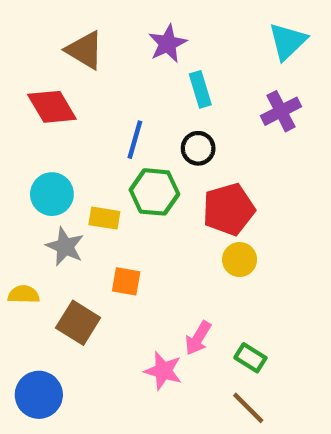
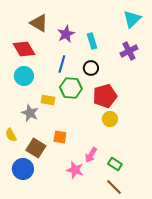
purple star: (168, 44) -> (66, 34), moved
cyan circle: (52, 194) -> (24, 76), moved
orange square: (126, 281) -> (60, 137), moved
yellow semicircle: (24, 294) -> (11, 135), turned -120
blue circle: (39, 395) -> (23, 169), moved

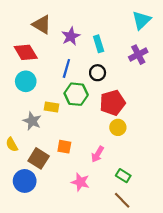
pink arrow: (91, 155) -> (98, 154), moved

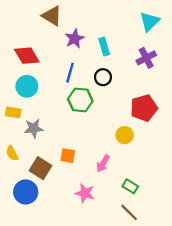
brown triangle: (42, 25) -> (52, 16), moved
red pentagon: (113, 103) -> (144, 108), moved
yellow rectangle: (51, 107) -> (13, 112), moved
gray star: (32, 121) -> (34, 128), turned -30

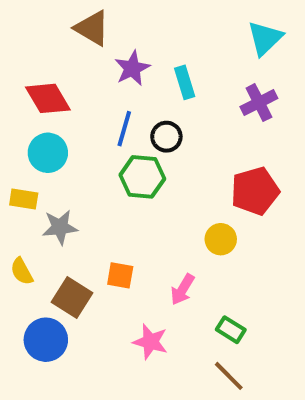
black circle: (103, 77) -> (166, 137), moved

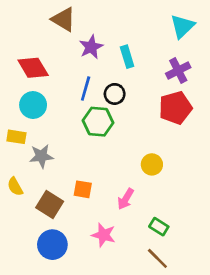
red pentagon: (255, 191) -> (175, 108), moved
blue circle: (46, 340) -> (52, 245), moved

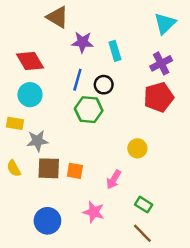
purple star: (91, 47) -> (82, 42), turned 30
brown square: (50, 205) -> (49, 168), moved, turned -30

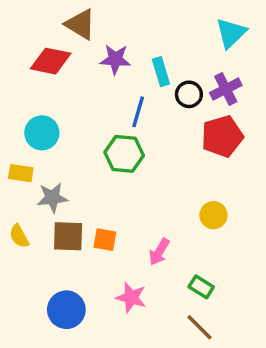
red diamond: (30, 61) -> (51, 61), moved, turned -48
blue line: (77, 80) -> (138, 112), moved
black circle: (104, 85) -> (189, 94), moved
yellow circle: (137, 148) -> (213, 215), moved

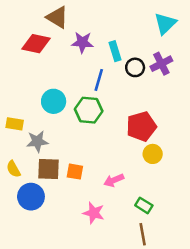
cyan circle: (42, 133) -> (54, 101), moved
red pentagon: (222, 136) -> (141, 126), moved
pink arrow: (159, 252) -> (114, 180), turned 36
blue circle: (66, 310) -> (31, 197), moved
brown line: (199, 327) -> (143, 234), turned 35

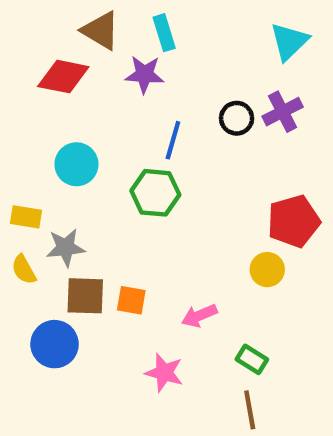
cyan rectangle: (115, 51) -> (164, 33), moved
cyan circle: (54, 101) -> (76, 164), moved
red pentagon: (141, 126) -> (294, 221), moved
yellow semicircle: (13, 169) -> (24, 270), moved

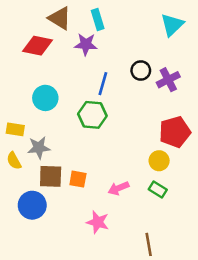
purple cross: (283, 112) -> (168, 80), moved
green rectangle: (252, 359) -> (158, 190), moved

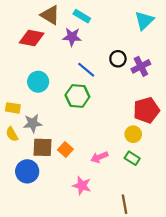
cyan rectangle: (98, 19) -> (82, 16), turned -42
blue line: (103, 84) -> (86, 70), turned -66
orange square: (78, 179) -> (65, 149), turned 32

